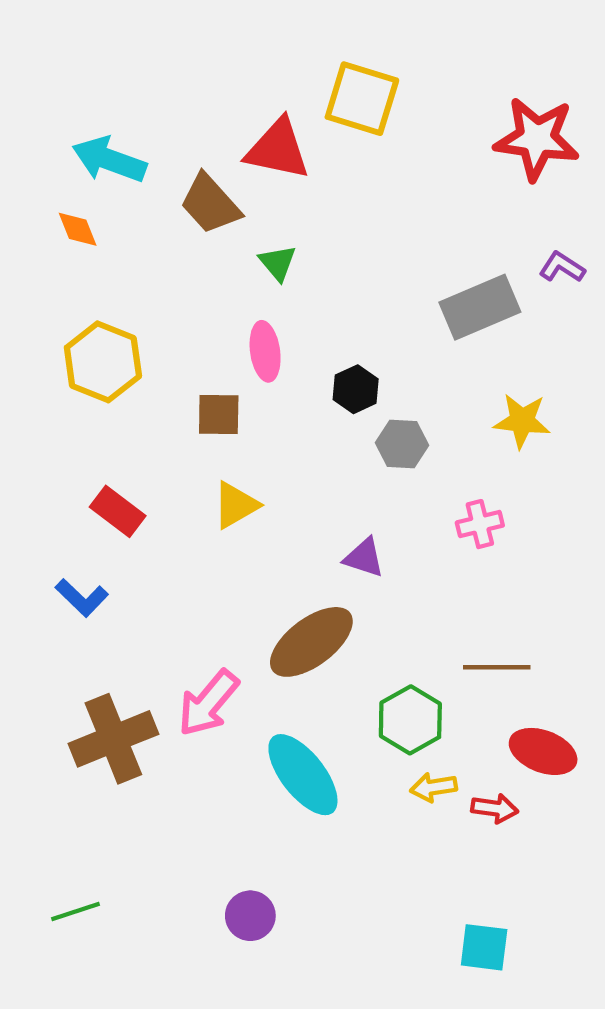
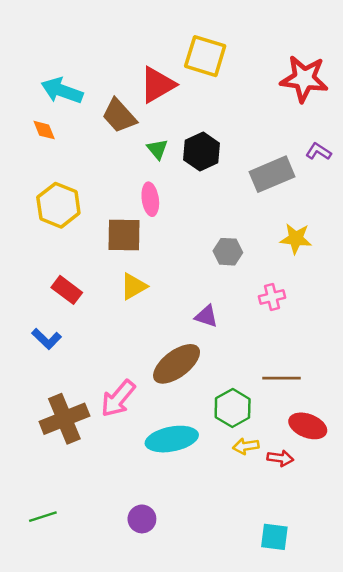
red triangle: (278, 149) -> (157, 85), turned -42
black hexagon: (356, 389) -> (202, 152), moved, size x1.4
brown square: (219, 415) -> (124, 235), size x1.4
cyan ellipse: (303, 775) -> (172, 439), turned -63

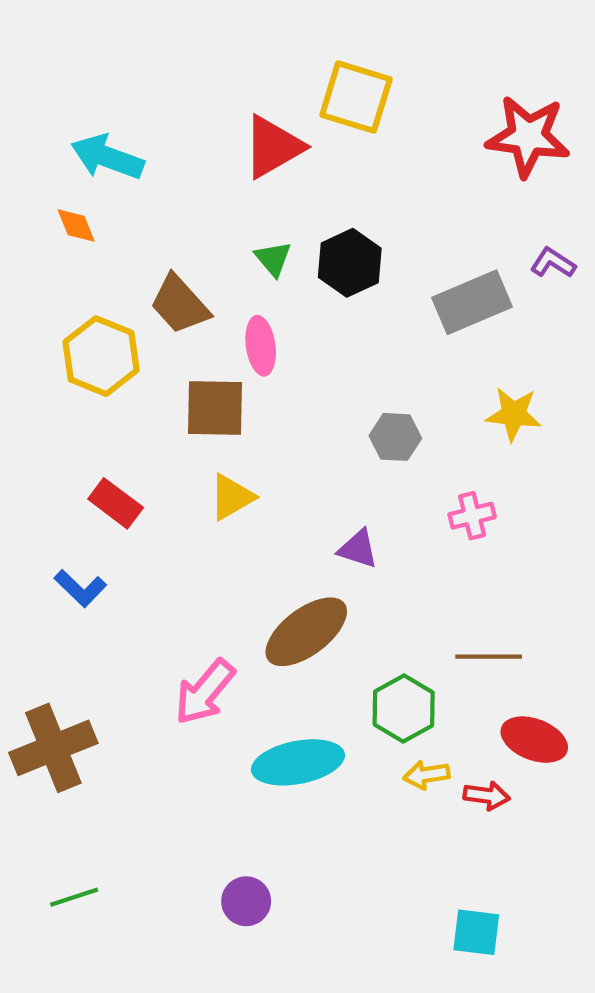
brown trapezoid: (119, 116) -> (180, 304), moved
brown cross: (64, 419) -> (53, 748), moved

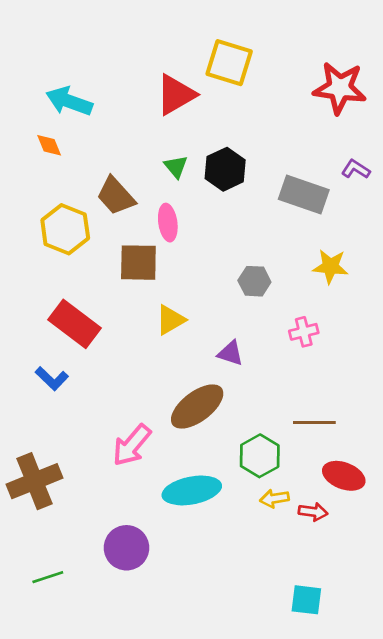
gray rectangle: (472, 302) -> (304, 195), turned 42
yellow triangle: (232, 497) -> (170, 320), moved
red rectangle: (116, 503) -> (74, 324), size x1.5
purple circle: (246, 901) -> (126, 548), moved, size x1.4

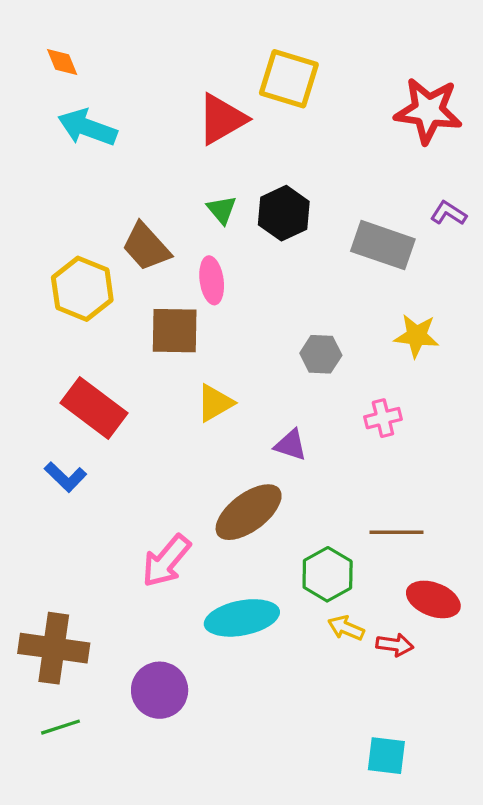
orange diamond: (49, 145) -> (62, 62), moved
brown cross: (35, 481) -> (54, 648), moved, turned 30
yellow arrow: (274, 498) -> (346, 628), turned 32

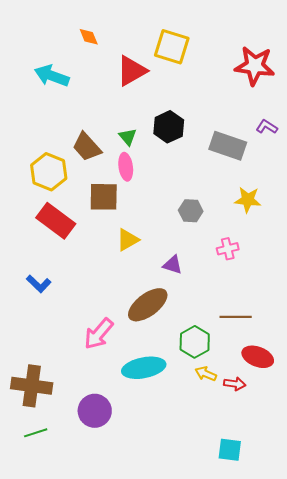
orange diamond: (62, 62) -> (89, 37), moved
green triangle: (222, 210) -> (128, 137), moved
red rectangle: (94, 408) -> (56, 221), moved

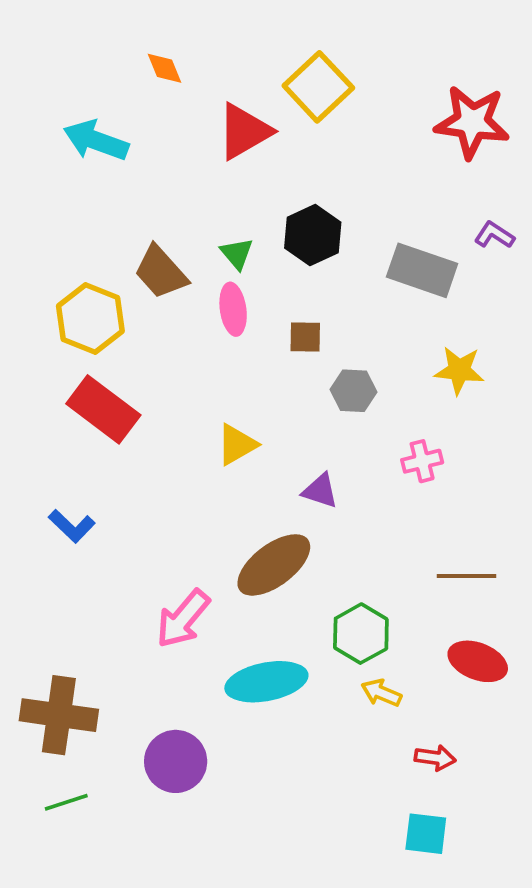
yellow square: (172, 47) -> (318, 87), turned 30
brown square: (104, 197) -> (305, 337), moved, size x0.6
brown line: (236, 317) -> (467, 576), moved
red arrow: (235, 384) -> (435, 758), moved

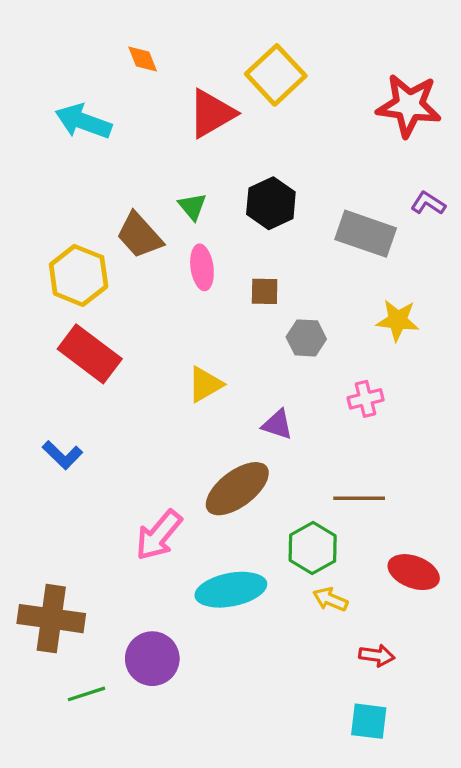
green triangle: (237, 254) -> (192, 206), moved
brown line: (467, 576) -> (359, 498), moved
green line: (66, 802) -> (87, 694), moved

